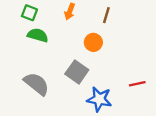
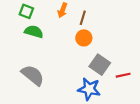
brown line: (106, 15) -> (83, 18), moved
gray square: (77, 72) -> (100, 65), moved

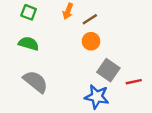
brown line: (83, 18) -> (90, 19), turned 40
green semicircle: (34, 32) -> (29, 44), moved

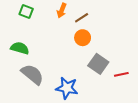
green semicircle: (29, 44) -> (20, 48), moved
blue star: (97, 97) -> (67, 88), moved

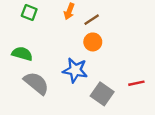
gray square: (98, 64) -> (102, 94), moved
blue star: (67, 88) -> (75, 70), moved

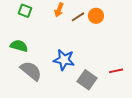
orange circle: (93, 42) -> (96, 16), moved

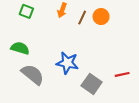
brown line: (78, 17) -> (82, 18), turned -32

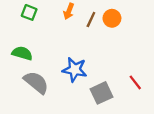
red line: (122, 74) -> (135, 82), turned 64
gray square: (92, 84) -> (101, 93), turned 30

